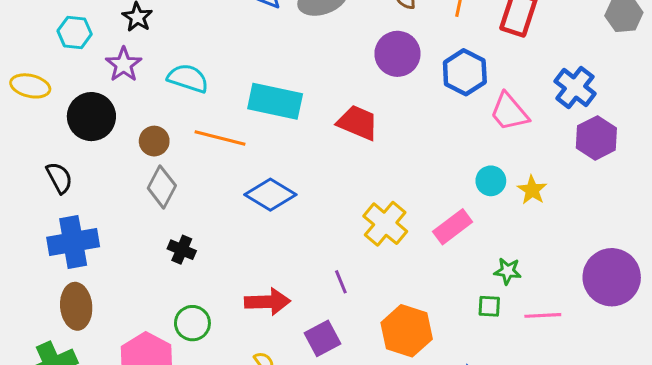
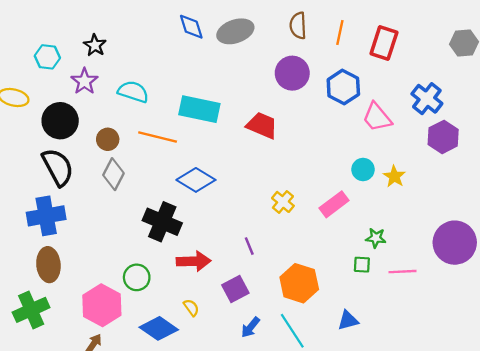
black semicircle: (59, 178) -> (58, 167), moved, size x1.6
yellow cross: (385, 224) -> (283, 202), size x0.7
black cross: (182, 250) -> (162, 222), moved, size x1.8

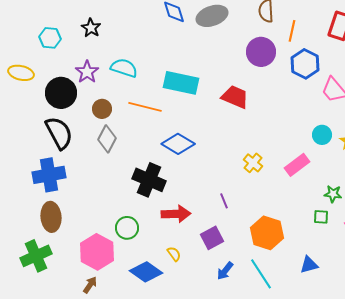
orange line: (340, 33) -> (292, 31), moved
purple star: (84, 81) -> (87, 72), moved

